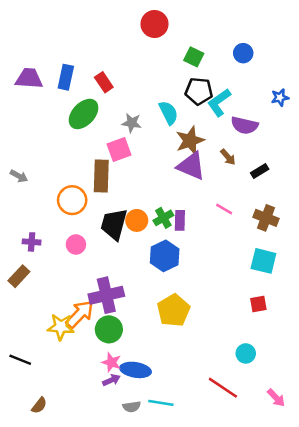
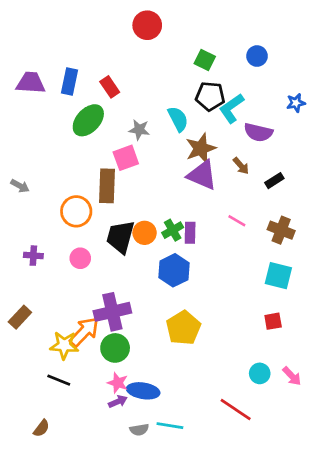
red circle: (154, 24) -> (147, 25), moved
brown rectangle: (19, 276) -> (20, 317), moved
black line: (20, 360) -> (59, 380), moved
pink arrow: (276, 398) -> (292, 376), moved

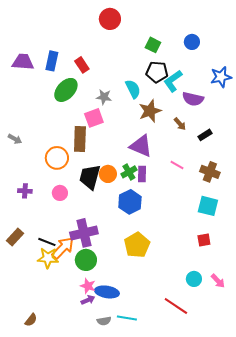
blue star: (296, 103) -> (221, 77), size x1.5
purple triangle: (202, 175) -> (141, 146), moved
black line: (59, 380) -> (47, 242), moved

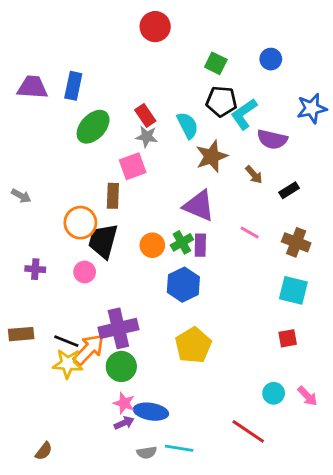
red rectangle: (82, 65) -> (145, 115), moved
brown rectangle: (80, 139) -> (113, 196), size x0.7
black trapezoid: (90, 177) -> (103, 241), moved
brown rectangle: (15, 237) -> (21, 334), turned 42

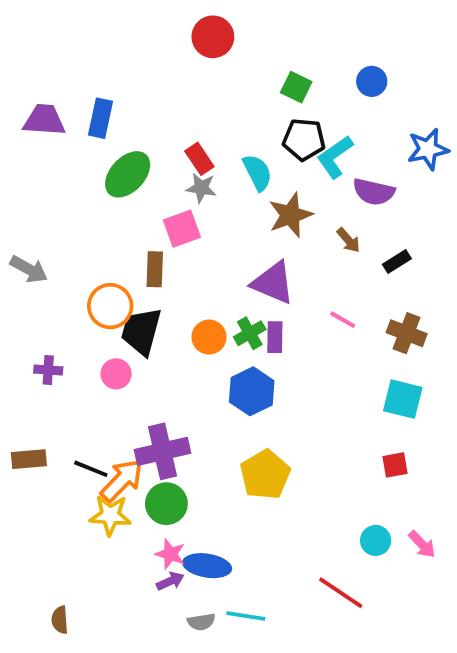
gray arrow: (21, 196) -> (29, 269), size x1.4
yellow star: (68, 364) -> (110, 515), moved
brown semicircle: (44, 451) -> (60, 620), turned 138

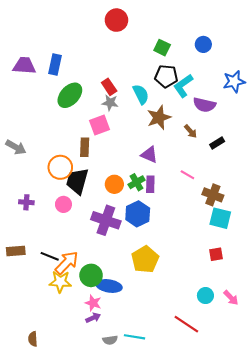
purple triangle: (273, 283) -> (149, 155), size x0.7
brown cross: (407, 333) -> (213, 195), moved
purple cross: (163, 451) -> (106, 220), moved, turned 32
blue ellipse: (207, 566) -> (109, 286), moved

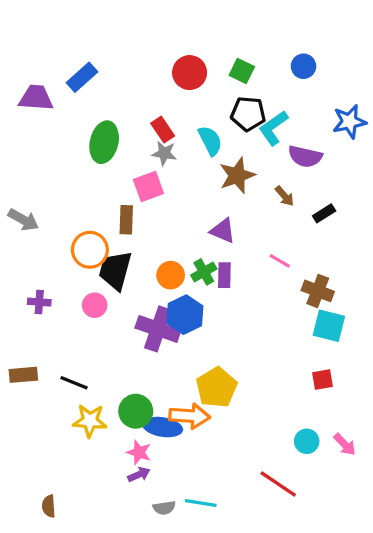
red circle: (116, 20) -> (190, 73), moved
blue rectangle: (55, 65) -> (82, 77), moved, turned 36
green ellipse: (70, 95) -> (104, 142), turned -30
blue hexagon: (138, 214) -> (185, 315), moved
orange arrow: (67, 263) -> (190, 416), moved, turned 50

